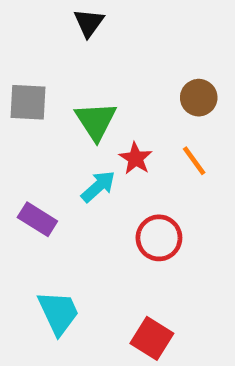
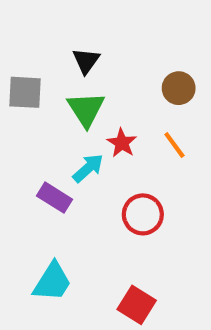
black triangle: (89, 23) -> (86, 61), moved
purple rectangle: (37, 219) -> (54, 198), moved
cyan trapezoid: (58, 313) -> (52, 282), turned 57

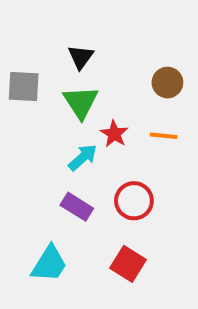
orange line: (174, 145) -> (164, 136), turned -48
purple rectangle: (54, 198) -> (77, 207), moved
red square: (137, 305) -> (128, 264), moved

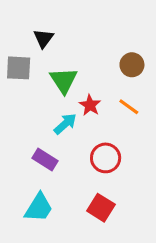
black triangle: (81, 57) -> (43, 38), moved
orange line: (164, 136) -> (129, 107), turned 30
purple rectangle: (77, 207) -> (45, 160), moved

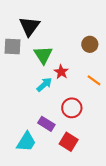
black triangle: (43, 38) -> (29, 26), size x1.5
orange line: (129, 107) -> (94, 80), moved
purple rectangle: (45, 160) -> (46, 124), moved

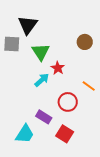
orange line: (94, 80) -> (89, 86), moved

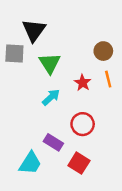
red star: (58, 68) -> (83, 83), moved
orange line: (89, 86) -> (108, 79), moved, turned 40

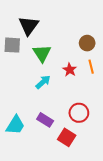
red circle: (83, 124) -> (79, 113), moved
cyan trapezoid: (30, 163) -> (15, 125), moved

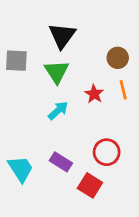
black triangle: (29, 26) -> (62, 36), moved
cyan trapezoid: (15, 125) -> (21, 169), turned -65

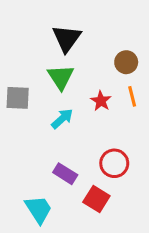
gray square: (16, 61) -> (18, 98), moved
cyan trapezoid: (21, 169) -> (38, 209), moved

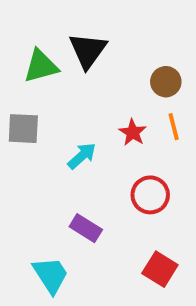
green triangle: (61, 77) -> (41, 66), moved, turned 48
red circle: (114, 163) -> (150, 195), moved
red square: (96, 199) -> (160, 269), moved

